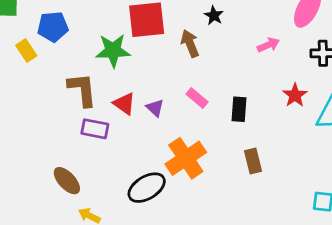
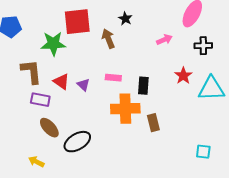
pink rectangle: (197, 98) -> (113, 78), turned -35
orange cross: (186, 158) -> (125, 109), moved, turned 32
brown ellipse: (67, 181) -> (49, 128), moved

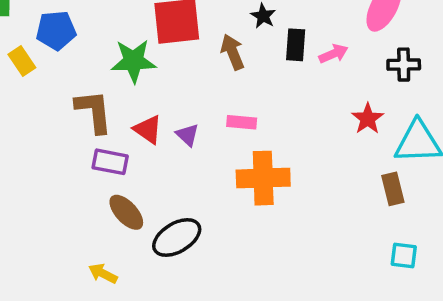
black rectangle: (143, 86) -> (296, 45), moved
brown rectangle: (153, 123) -> (393, 189), moved

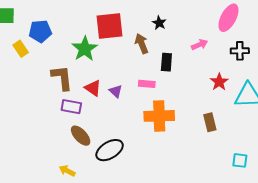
black rectangle: (296, 45) -> (166, 62), moved
green star: (133, 61) -> (85, 49), turned -30
brown rectangle: (393, 189) -> (210, 122), moved

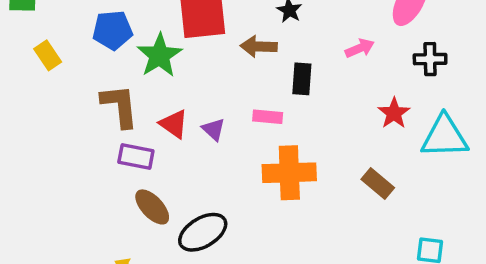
blue pentagon: (40, 31) -> (113, 30), moved
brown arrow: (142, 44) -> (259, 46), turned -66
brown rectangle: (210, 122) -> (378, 184), turned -36

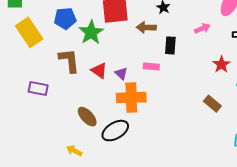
yellow rectangle: (48, 55) -> (29, 32), size x1.8
purple rectangle: (136, 156) -> (38, 89), moved
orange cross: (289, 173) -> (131, 98), moved

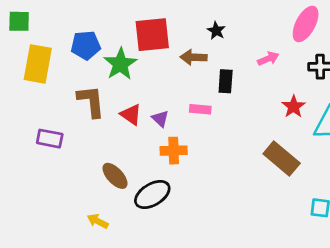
yellow rectangle: (29, 32) -> (38, 64), turned 44
orange cross: (131, 98) -> (174, 151), size x0.7
brown rectangle: (212, 104) -> (282, 159), size x1.5

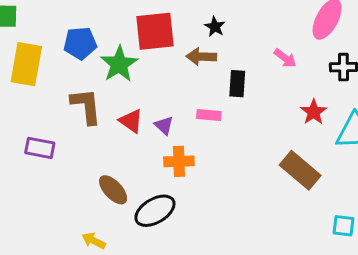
black star: (216, 31) -> (215, 27), moved
pink arrow: (268, 59) -> (285, 58), turned 60

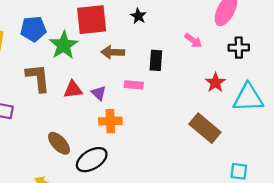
brown arrow: (201, 57) -> (113, 52), moved
red triangle: (131, 121) -> (73, 90), turned -42

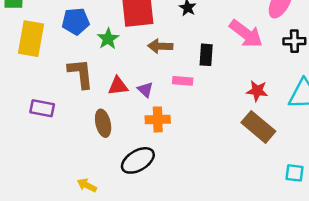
pink arrow: (193, 41) -> (246, 34), size x1.8
green star: (64, 45) -> (108, 39), size x0.7
red star: (215, 83) -> (257, 91), moved, turned -30
brown ellipse: (59, 143) -> (103, 123), moved, turned 30

